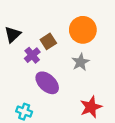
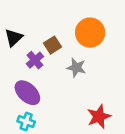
gray star: (81, 62) -> (76, 68), moved, turned -30
purple ellipse: (47, 83) -> (27, 93), moved

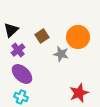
orange circle: (90, 33) -> (78, 37), moved
purple cross: (35, 60) -> (18, 50), moved

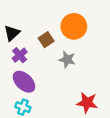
orange circle: (78, 37) -> (74, 26), moved
red star: (79, 93) -> (87, 103), turned 30

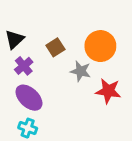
orange circle: (74, 26) -> (100, 46), moved
red star: (87, 103) -> (108, 91), moved

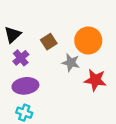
purple ellipse: (29, 98) -> (25, 86), turned -50

